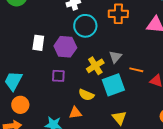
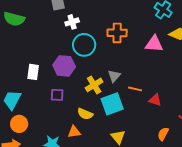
white rectangle: (38, 43) -> (33, 72), moved

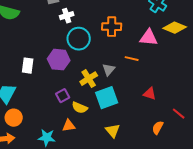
orange line: (135, 89) -> (132, 59), moved
purple square: (57, 95) -> (63, 96), moved, turned -32

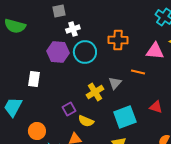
purple hexagon: (59, 60) -> (58, 52), moved
cyan square: (107, 98) -> (125, 117), moved
orange circle: (14, 118) -> (37, 131), moved

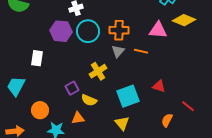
orange cross: (118, 40) -> (119, 30), moved
gray triangle: (115, 83) -> (118, 51), moved

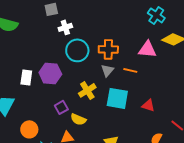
purple hexagon: (61, 31) -> (50, 73), moved
cyan square: (128, 96) -> (117, 98), moved, turned 30

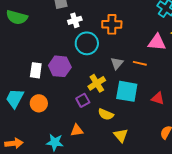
orange cross: (108, 49) -> (112, 24), moved
purple square: (61, 107) -> (83, 100), moved
yellow semicircle: (78, 119) -> (106, 114), moved
orange circle: (29, 129) -> (39, 103), moved

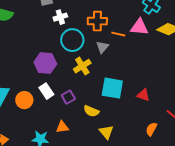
pink triangle: (157, 42) -> (139, 27), moved
gray triangle: (117, 63) -> (102, 47), moved
orange line: (140, 63) -> (118, 34), moved
white rectangle: (36, 70) -> (46, 91), moved, turned -42
yellow cross: (97, 83) -> (82, 66), moved

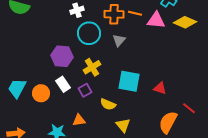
orange line: (118, 34) -> (135, 13), moved
yellow cross: (82, 66) -> (92, 67), moved
orange semicircle: (151, 129) -> (168, 122), size x1.6

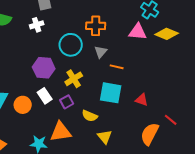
white cross: (77, 10) -> (37, 25), moved
orange line: (135, 13) -> (117, 67), moved
orange triangle: (79, 120) -> (61, 132), size x1.6

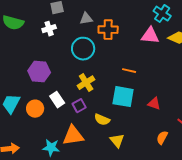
gray triangle: (101, 52) -> (86, 19), moved, turned 40
purple hexagon: (44, 68) -> (39, 72), moved
orange semicircle: (150, 134) -> (162, 138), size x0.6

